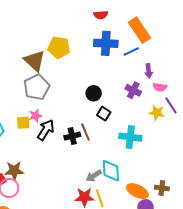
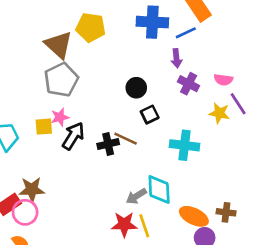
purple arrow: (149, 71) -> (176, 58), moved
black square: (104, 114) -> (150, 115), turned 32
brown line: (85, 132) -> (126, 139), turned -42

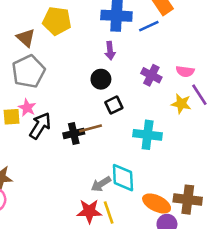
brown triangle: (59, 45) -> (26, 38), size x0.7
purple arrow: (176, 58) -> (110, 51), moved
pink star: (60, 117) -> (27, 108), turned -30
brown line: (126, 139) -> (91, 128), turned -40
brown cross: (226, 212) -> (188, 200), size x1.5

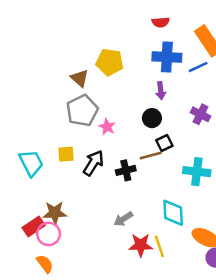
pink star: (27, 108) -> (107, 127), moved
brown line: (91, 128) -> (151, 155), moved
gray arrow: (101, 184) -> (123, 219), moved

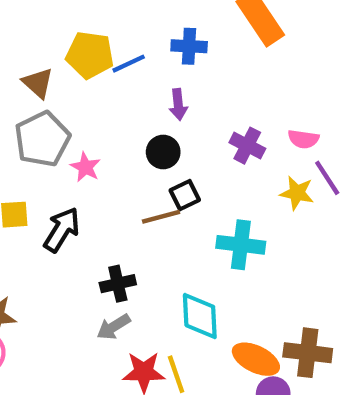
blue cross: (167, 57) -> (189, 46), size x0.7
blue line: (198, 67) -> (129, 64), moved
black cross: (126, 170) -> (118, 284), moved

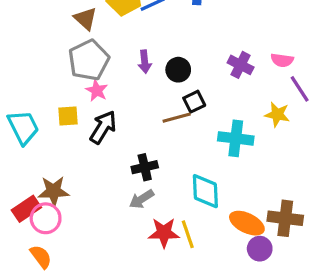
purple arrow: (178, 105) -> (145, 62), moved
pink star: (85, 167) -> (97, 90), moved
yellow star: (297, 193) -> (277, 114), moved

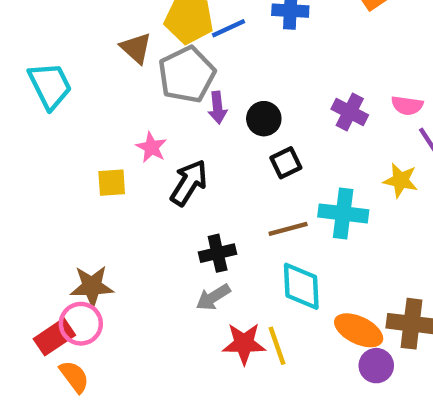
gray pentagon: (89, 60) -> (187, 75), moved
brown line: (177, 118) -> (288, 229), moved
cyan trapezoid: (23, 127) -> (50, 86), moved
black arrow: (103, 127) -> (189, 183), moved
red rectangle: (26, 209) -> (54, 337), moved

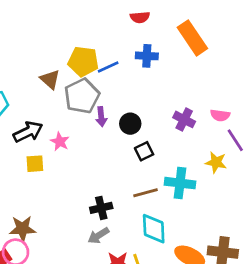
black arrow: (189, 183) -> (28, 132), moved, turned 32

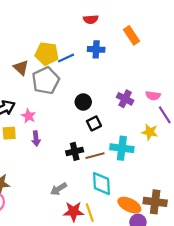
orange rectangle: (192, 38) -> (132, 35), size x0.7
purple arrow: (101, 117) -> (36, 138), moved
black cross: (101, 208) -> (75, 151), moved

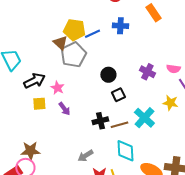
brown triangle: (21, 68) -> (60, 43), moved
purple arrow: (36, 138) -> (64, 109), turned -32
cyan cross: (122, 148) -> (144, 118), turned 35

